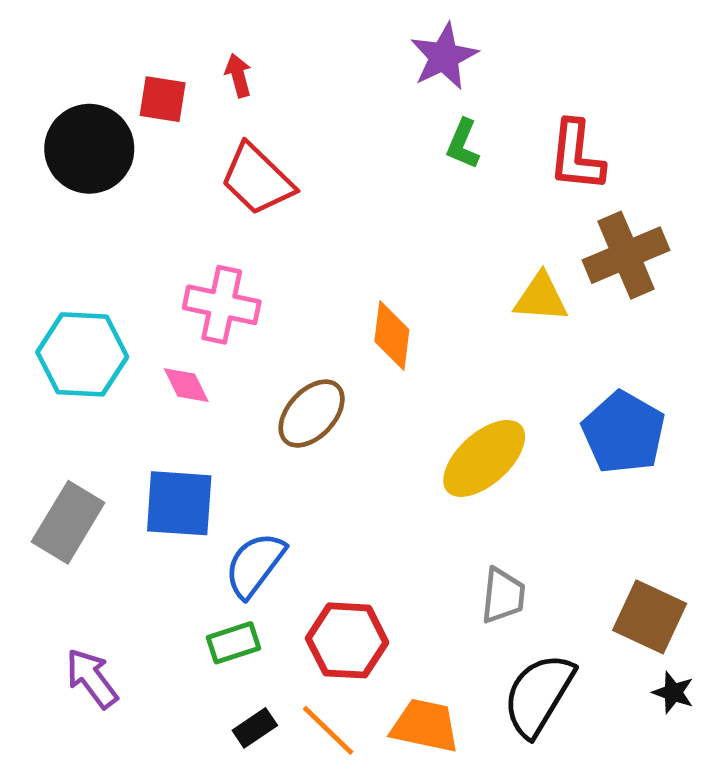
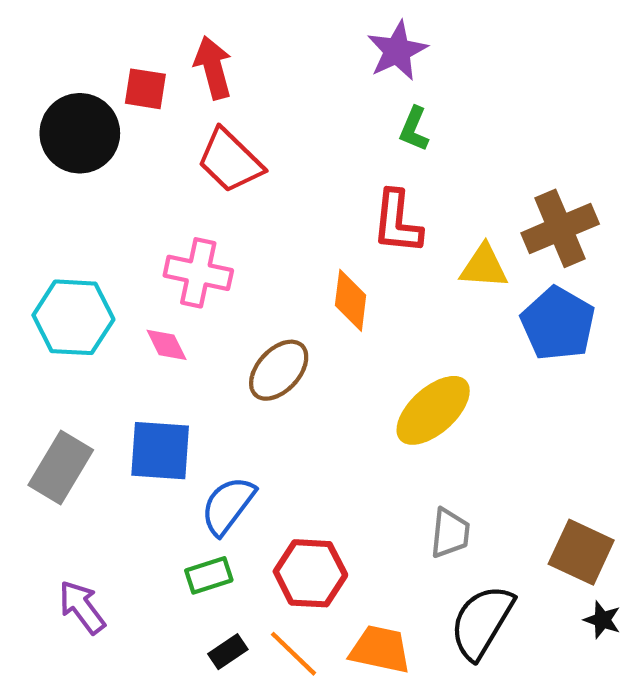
red arrow: (238, 75) -> (213, 68), size x1.6
red L-shape: (576, 156) -> (397, 222), moved
blue pentagon: (624, 432) -> (558, 324), moved

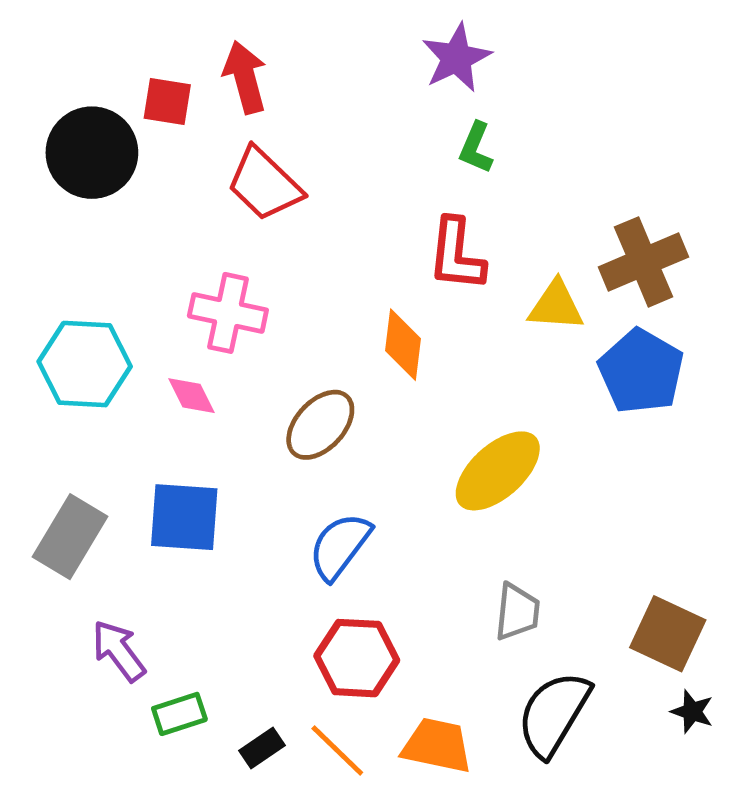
blue semicircle: (228, 506) -> (340, 546), moved
green rectangle: (209, 575) -> (179, 714), moved
purple arrow: (82, 607) -> (119, 651), moved

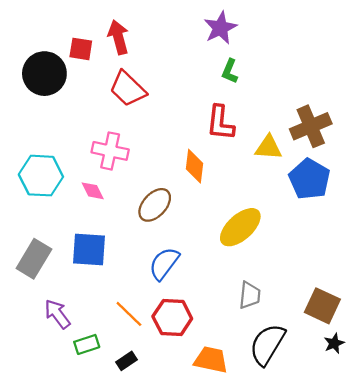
black star: (692, 712) -> (334, 343), turned 30
orange line: (337, 750) -> (129, 314), moved

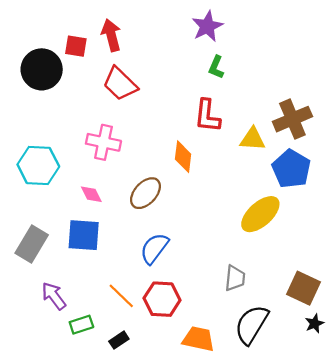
pink diamond: (93, 191) -> (91, 194), moved
yellow ellipse: (240, 227) -> (260, 214), moved

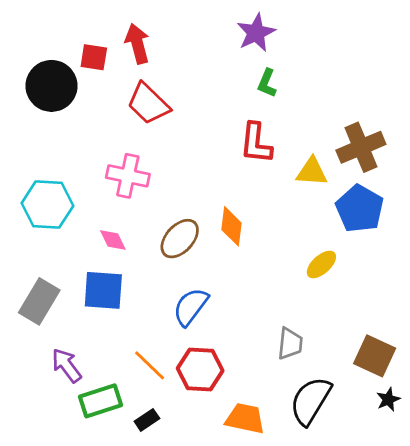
orange diamond: (183, 157) -> (231, 226), moved
yellow ellipse: (260, 214) -> (321, 264), size x0.6
green rectangle: (81, 325) -> (101, 401), size x1.4

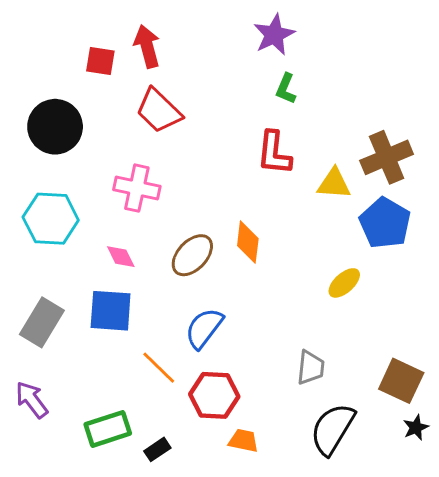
black circle: (52, 86) -> (55, 127), moved
purple arrow: (67, 365) -> (32, 400), moved
orange line: (150, 365) -> (159, 368), moved
orange trapezoid: (245, 419) -> (243, 441), moved, size x0.7

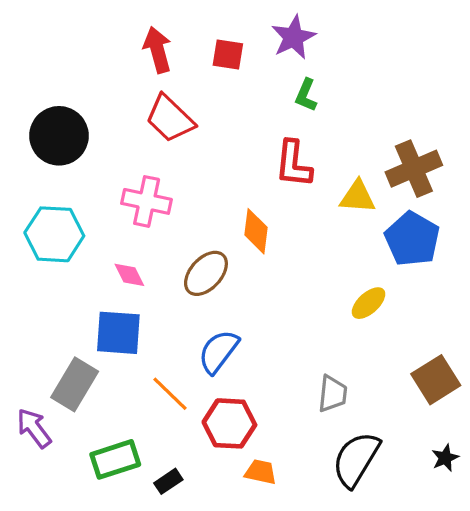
red square: (100, 61) -> (228, 55), moved
orange diamond: (248, 242) -> (256, 231), moved
gray rectangle: (42, 322) -> (75, 384), moved
brown square: (401, 381) -> (436, 380), moved, turned 33

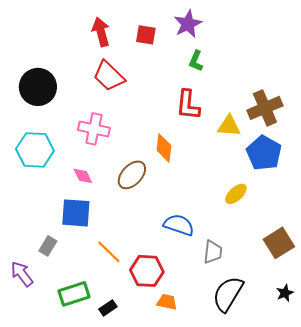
blue semicircle: (218, 352) -> (179, 225), moved, turned 72
gray rectangle: (75, 384) -> (48, 246), size x0.6

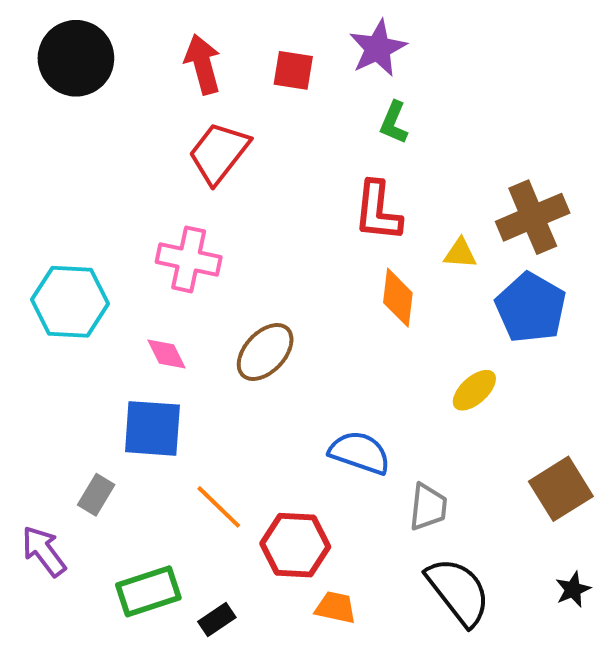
red trapezoid: (109, 76) -> (219, 153), turned 84
black circle: (38, 87) -> (76, 58), moved
yellow triangle: (229, 126) -> (460, 253), size x0.7
orange diamond: (164, 148) -> (398, 298), moved
black semicircle: (228, 294) -> (458, 591), turned 111

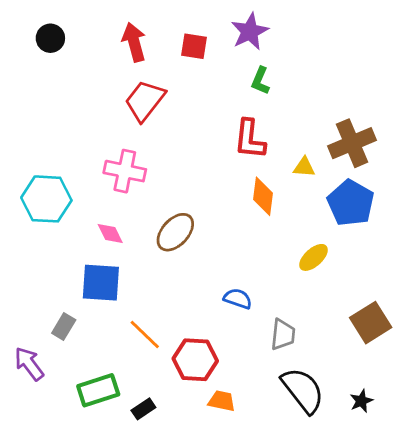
black circle: (76, 58) -> (50, 38), size x0.6
blue semicircle: (360, 453) -> (238, 299), size x0.7
black star: (573, 589) -> (361, 401), moved

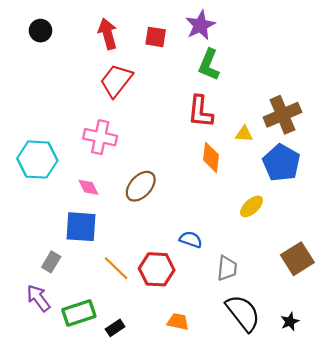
green L-shape: (260, 81) -> (209, 65), size x1.4
red hexagon: (195, 360) -> (157, 269), moved
purple arrow: (29, 364) -> (38, 298), moved

